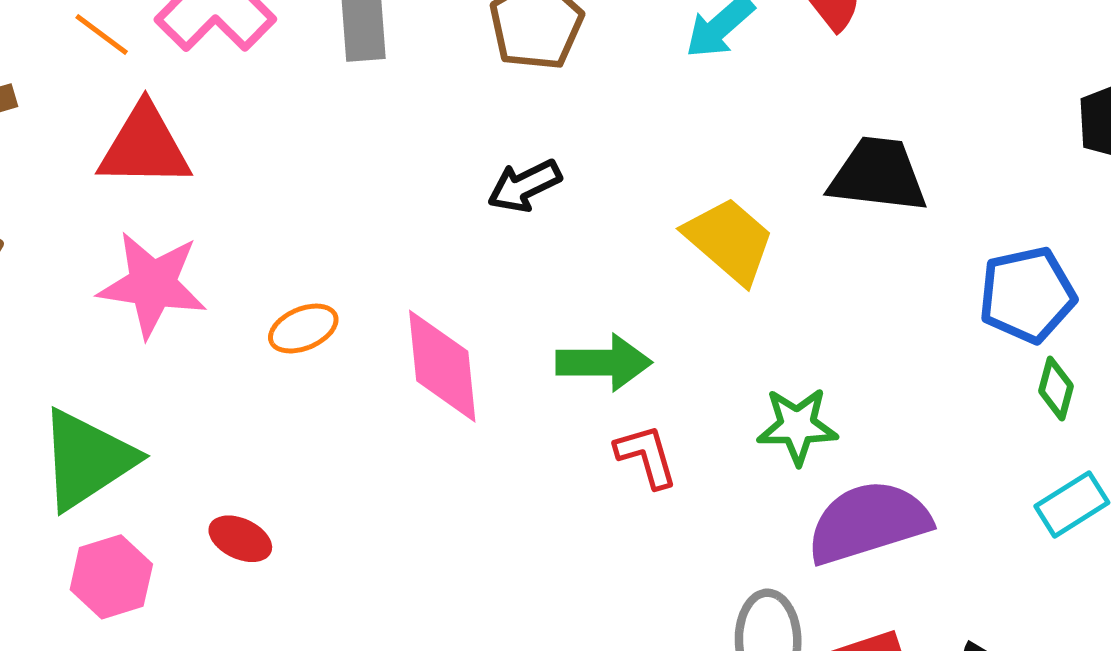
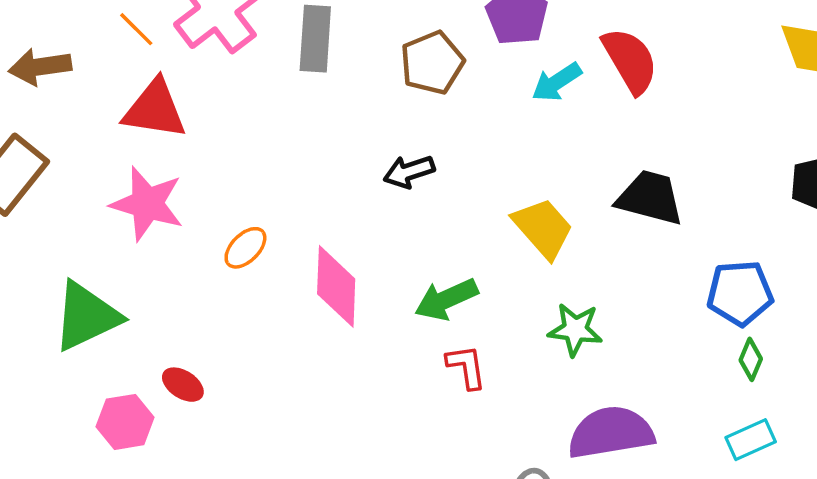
orange ellipse: (303, 329) -> (245, 248), turned -30
green arrow: (604, 363) -> (446, 299), turned 148
green star: (797, 426) -> (575, 330), moved
pink hexagon: (111, 577) -> (125, 422), moved

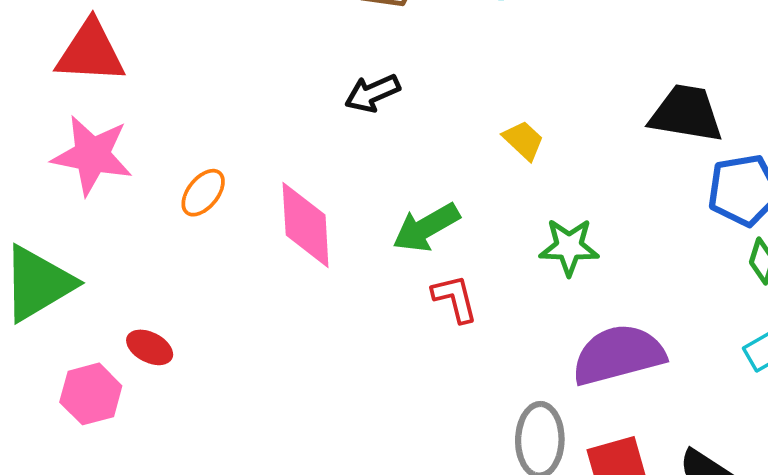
black trapezoid: (650, 198) -> (686, 114), moved
yellow trapezoid: (543, 228) -> (523, 140), size x0.6

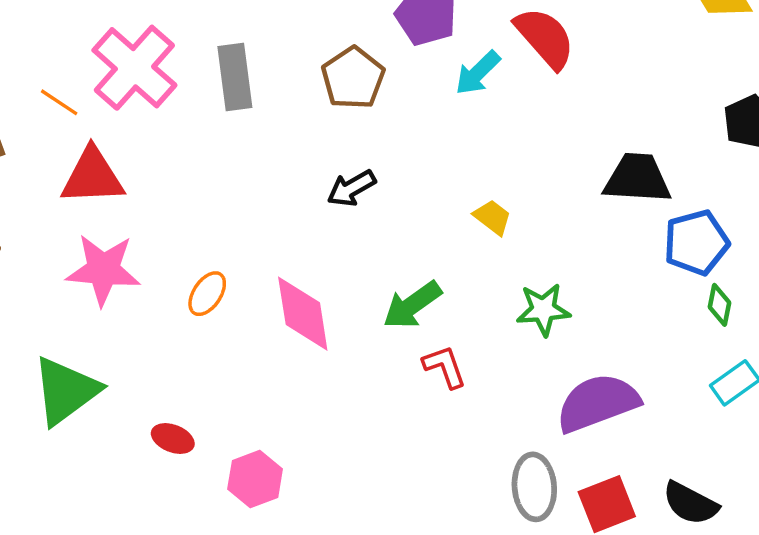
pink hexagon: (91, 394) -> (255, 479), moved

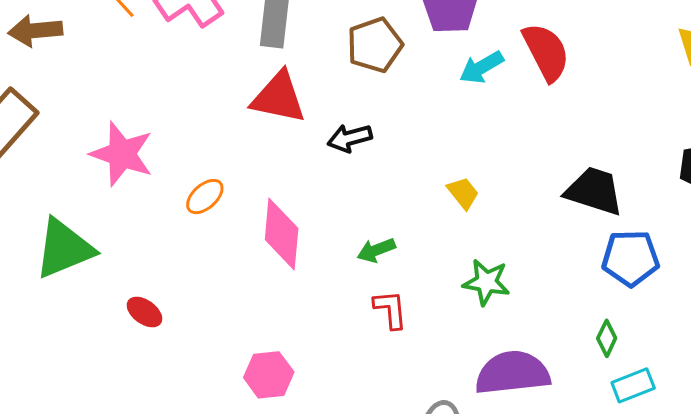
red triangle: (93, 177) -> (279, 98), moved
green arrow: (412, 305) -> (376, 250), size x0.7
green diamond: (720, 305) -> (607, 338), moved
pink hexagon: (255, 479) -> (269, 375), moved

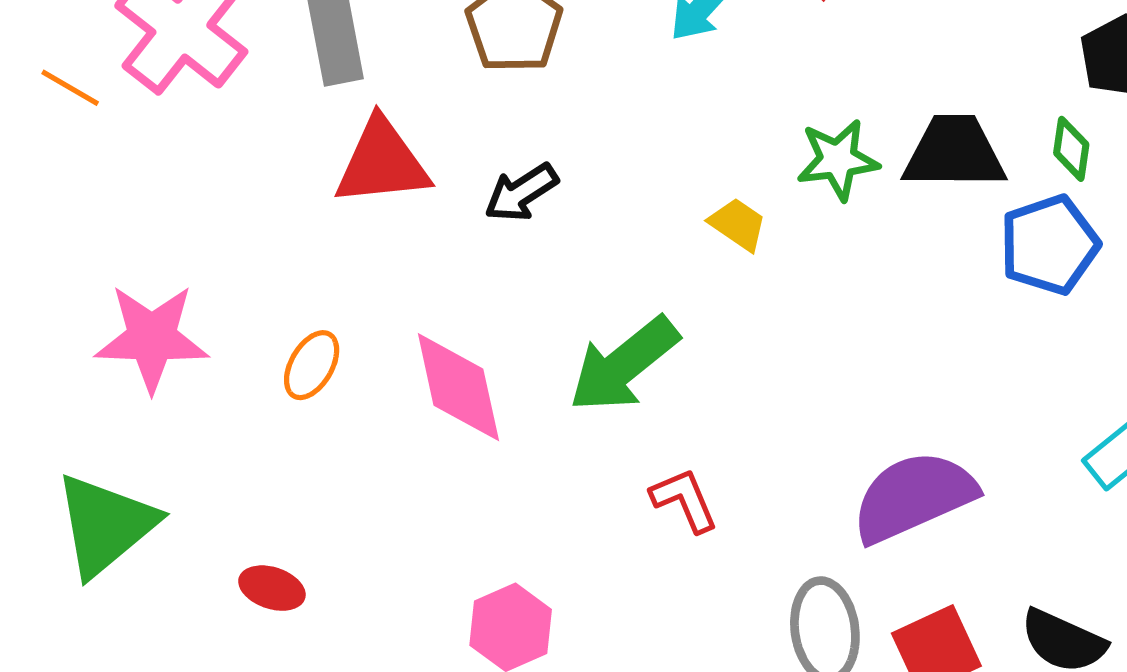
green arrow: (376, 250) -> (624, 364), size x1.8
green star: (486, 282) -> (838, 160), moved
red L-shape: (390, 309) -> (684, 500), moved
green diamond: (607, 338) -> (1071, 149), moved

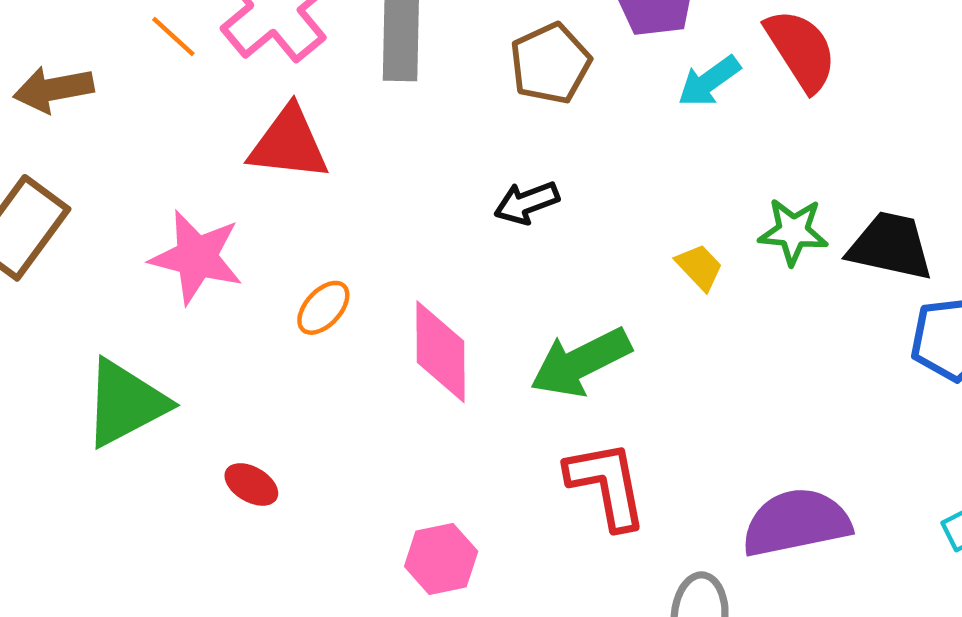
red triangle: (382, 163) -> (289, 144), moved
red L-shape: (684, 500) -> (607, 485), size x1.6

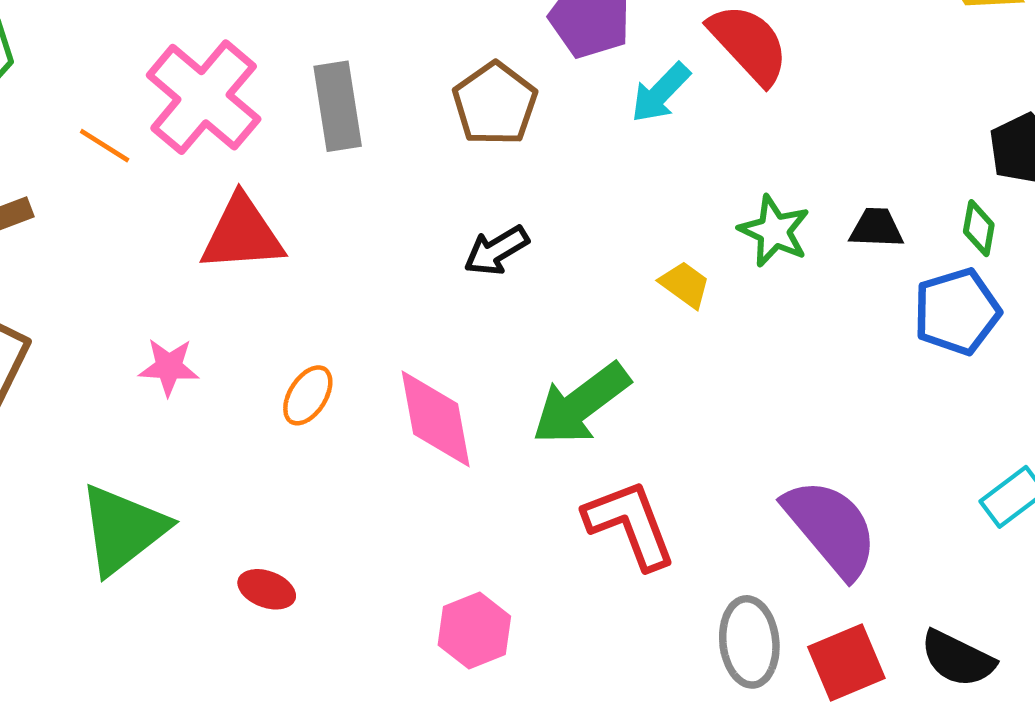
green star: (793, 232) -> (774, 231), turned 30
black trapezoid: (890, 246) -> (876, 228), size x0.6
pink star: (196, 257) -> (169, 367), size x0.6
purple semicircle: (796, 523) -> (831, 528), turned 72

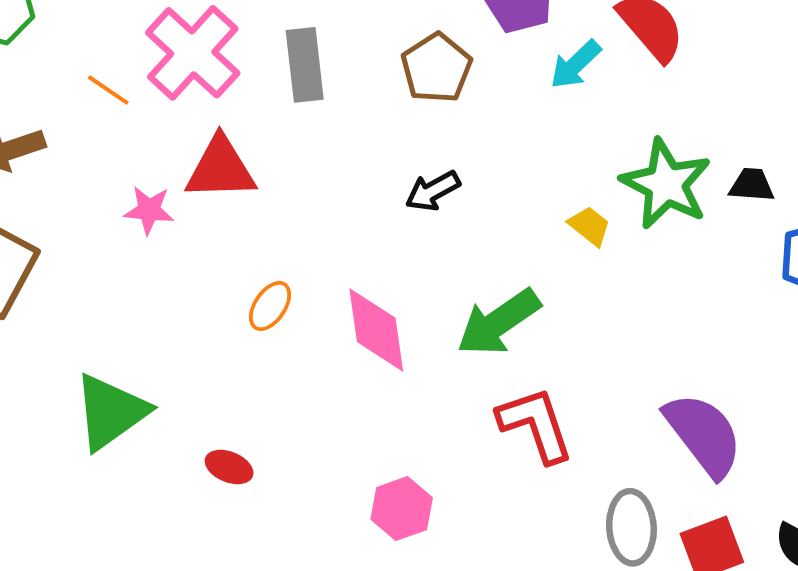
green star: (774, 231) -> (666, 184), size x1.5
pink star: (169, 367) -> (149, 210), moved

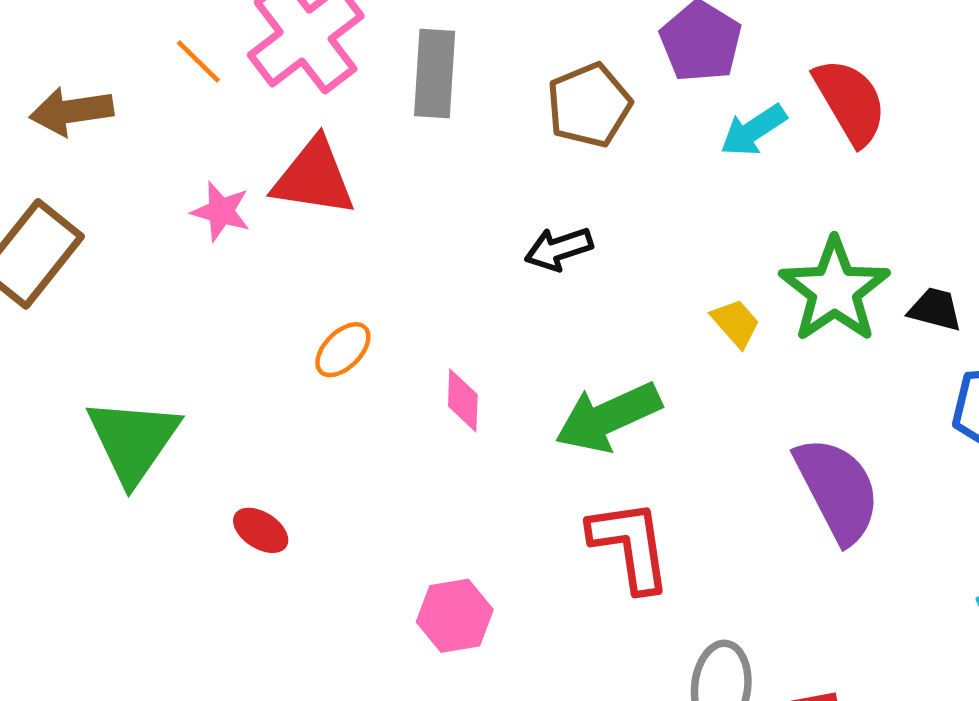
pink diamond: (376, 330) -> (463, 400), size x0.6
green triangle: (111, 412) -> (133, 440), turned -30
purple semicircle: (704, 435) -> (837, 490), moved

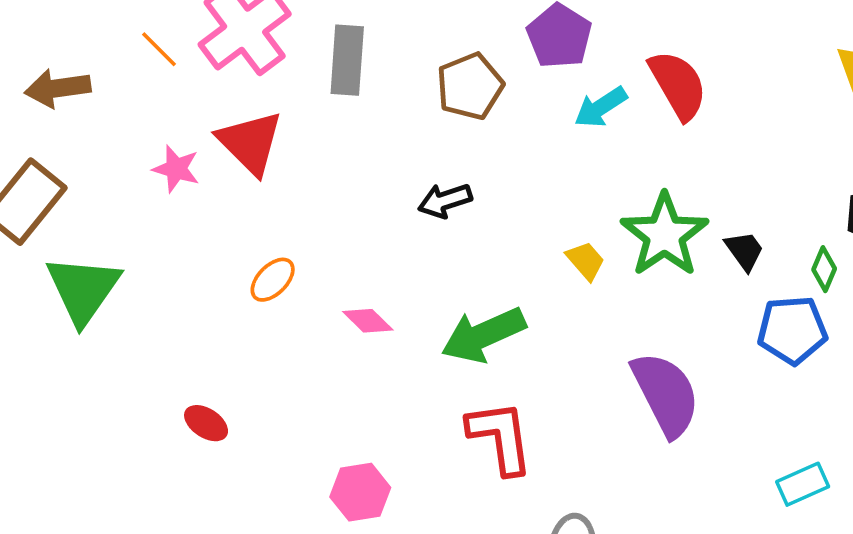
red triangle: (314, 178) -> (250, 142), turned 36
black trapezoid: (935, 309) -> (744, 251), turned 39
pink diamond: (463, 400) -> (368, 321), turned -48
green triangle: (133, 440) -> (83, 289), moved

